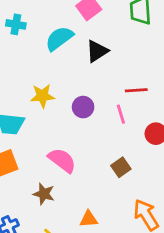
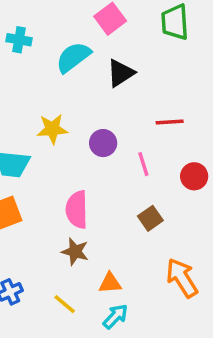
pink line: (121, 114) -> (143, 164), moved
pink semicircle: (62, 160) -> (77, 210), turned -128
brown star: (44, 194) -> (75, 252), moved

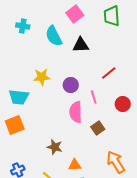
cyan semicircle: (73, 57) -> (54, 36), turned -80
black triangle: (121, 73) -> (81, 45), turned 30
red line: (170, 122) -> (109, 73), turned -35
pink semicircle: (77, 210) -> (76, 112), moved

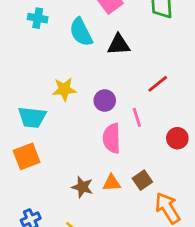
red circle: (123, 104) -> (177, 138), moved
brown square: (98, 128) -> (142, 180), moved
orange triangle: (75, 165) -> (112, 183), moved

